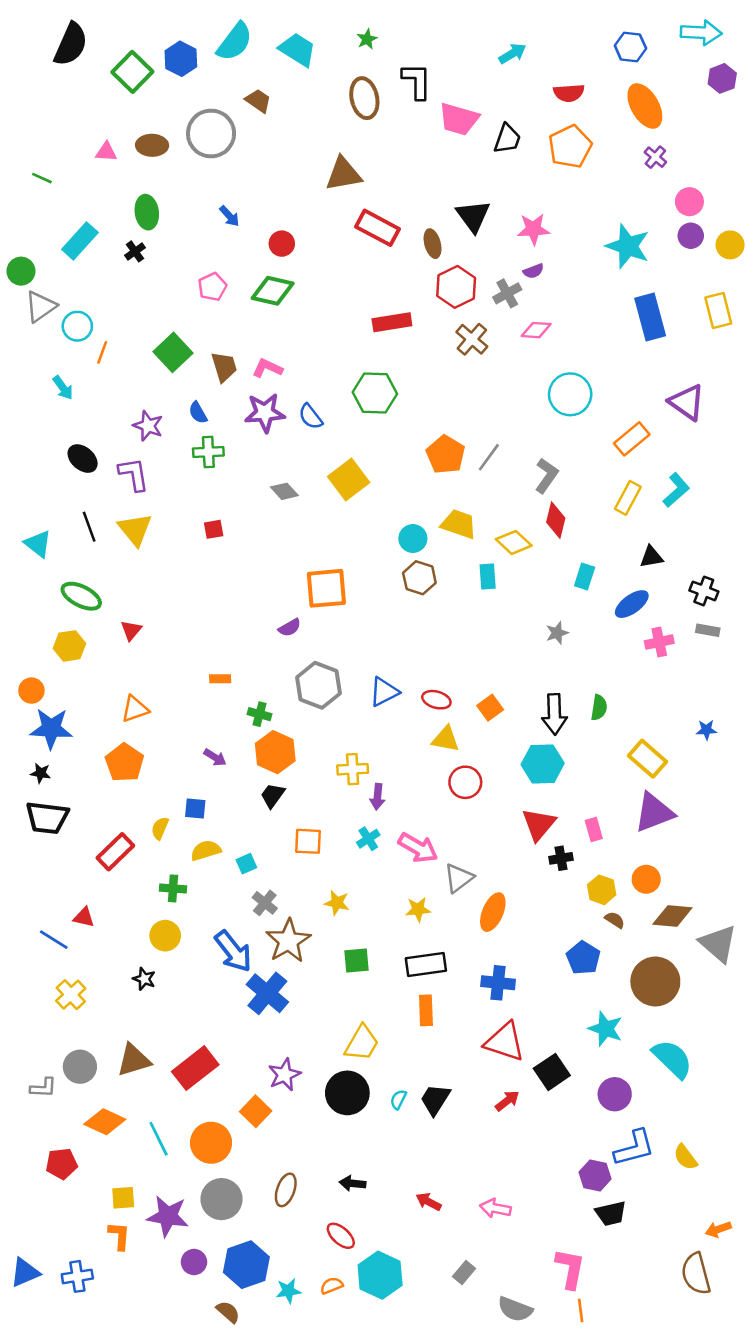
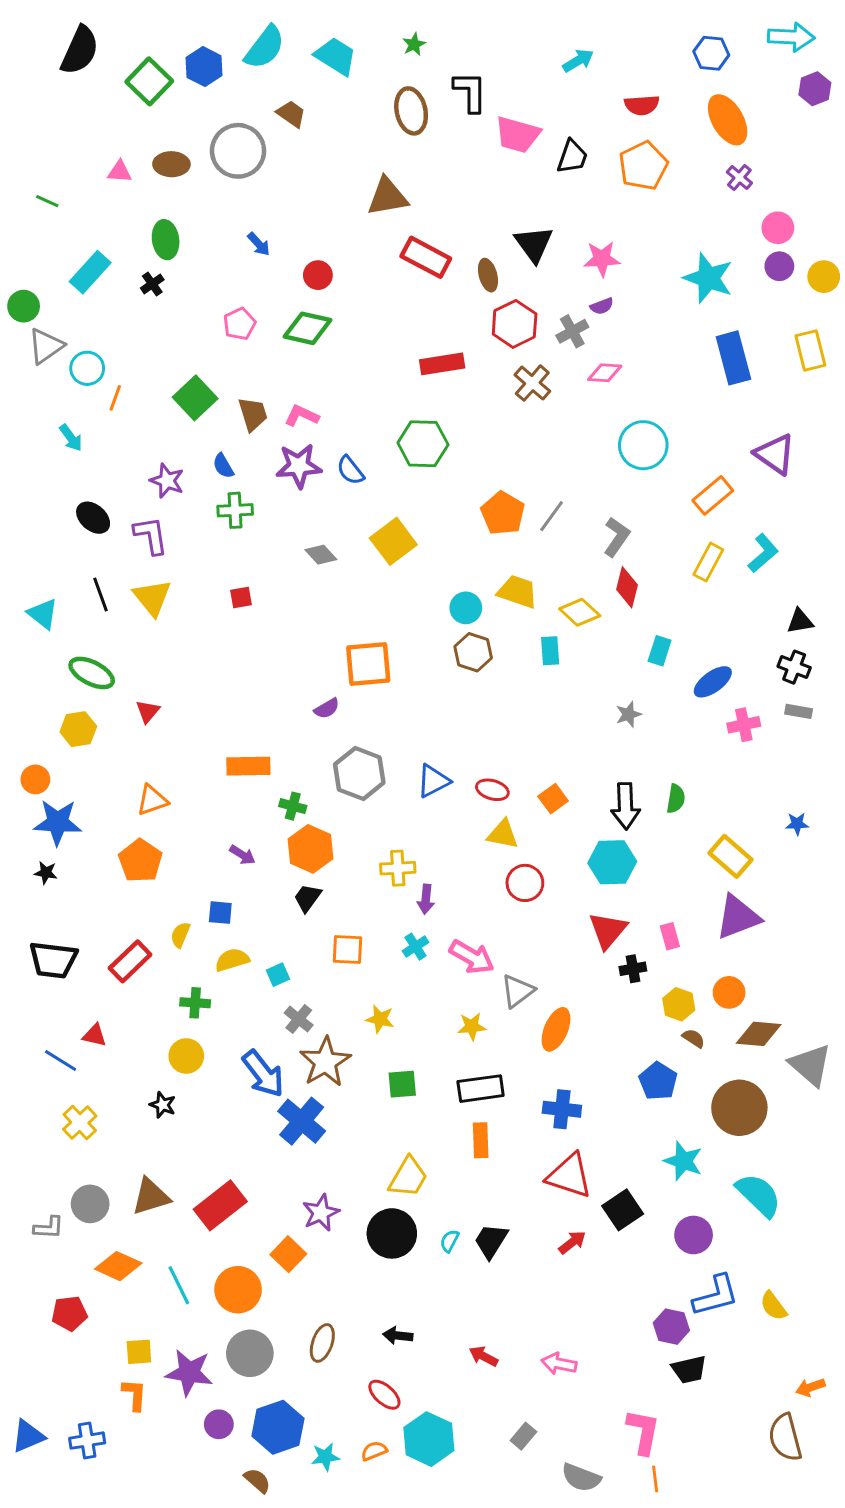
black triangle: (651, 557) -> (800, 621), moved
orange rectangle: (220, 679) -> (248, 766), size x1.8
black trapezoid: (47, 818) -> (53, 960), moved

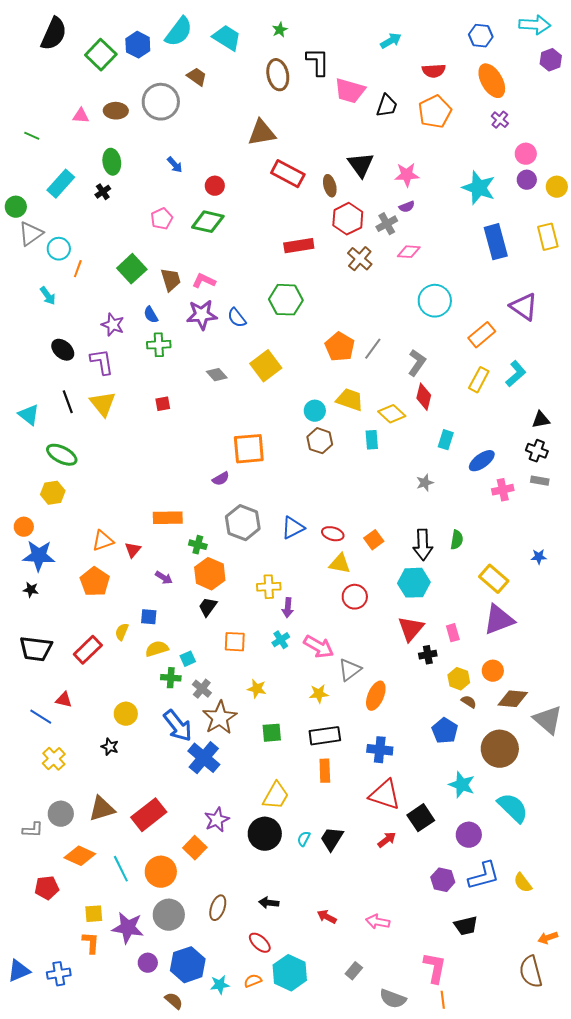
red triangle: (148, 711) -> (133, 550), moved
green cross: (195, 1003) -> (171, 678), moved
purple hexagon: (671, 1327) -> (443, 880), moved

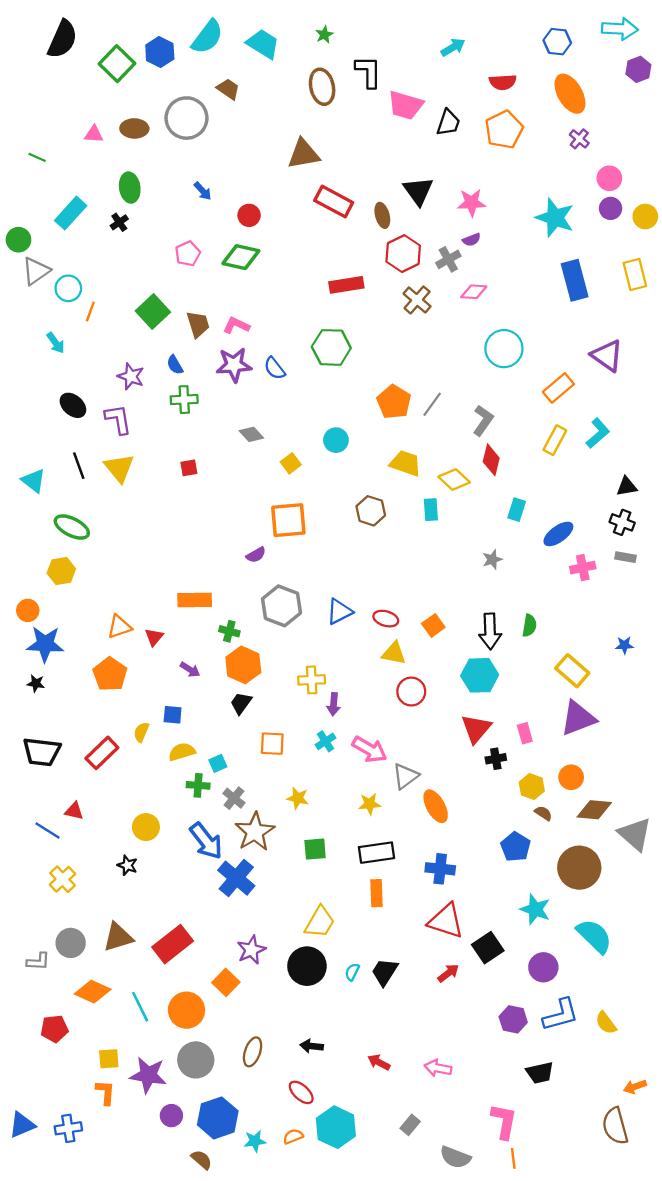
yellow square: (266, 366) -> (291, 463), moved, size x0.6
cyan circle: (315, 411) -> (336, 440), moved
orange ellipse: (376, 696) -> (436, 806), turned -52

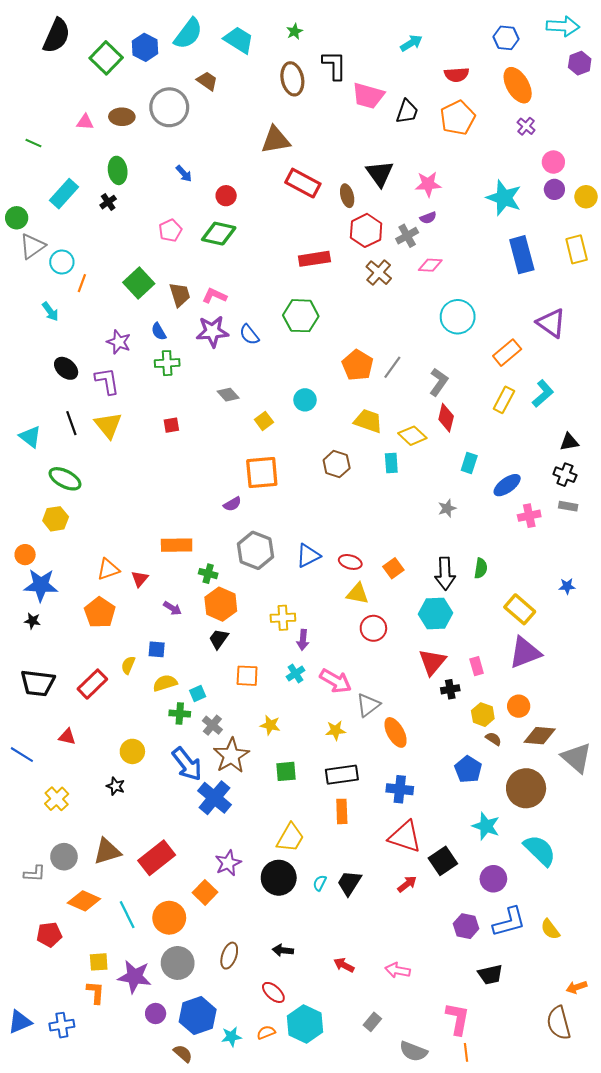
blue line: (47, 831) -> (22, 755), moved

